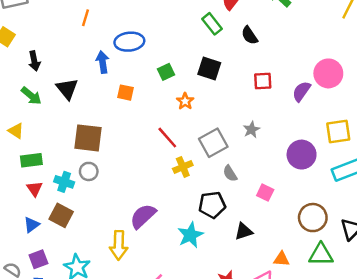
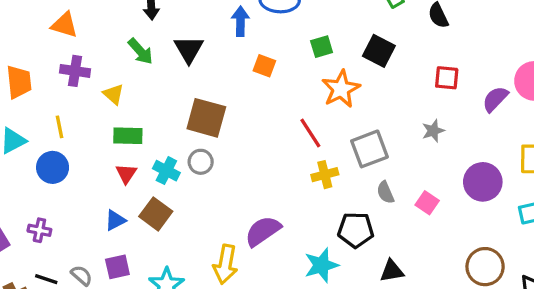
orange star: (185, 101) -> (341, 89), size x1.6
gray star: (251, 130) -> (433, 131), moved
pink square: (265, 193) -> (427, 203), moved

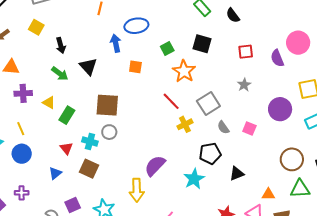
purple semicircle: (495, 99) -> (277, 58), turned -54
green rectangle: (128, 136) -> (67, 115), moved, turned -48
blue triangle: (115, 220) -> (55, 173), moved

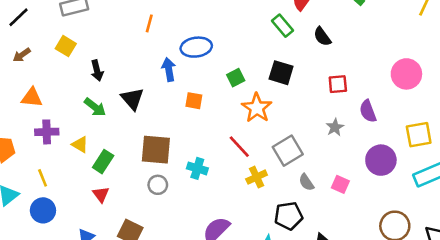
purple semicircle: (277, 58) -> (368, 111), moved
cyan cross: (90, 142) -> (197, 168), moved
red triangle: (66, 148) -> (101, 194), moved

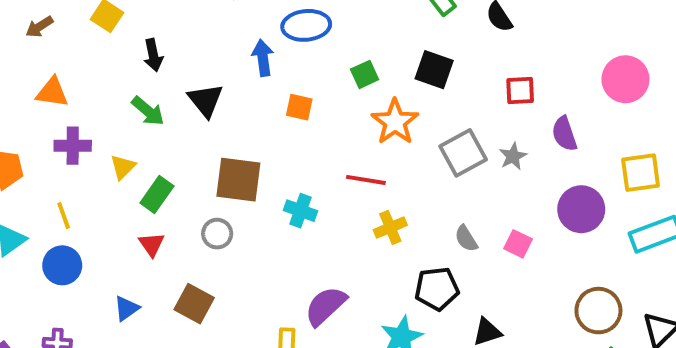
yellow triangle: (80, 145) -> (123, 167), turned 42
red line: (239, 147) -> (366, 180), turned -40
gray square: (288, 151) -> (463, 153), moved
gray circle: (158, 185) -> (217, 234), moved

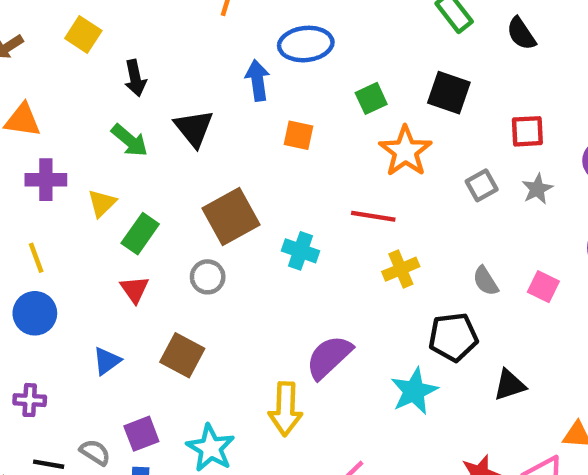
red square: (520, 90) -> (527, 131), moved
gray square: (463, 153) -> (482, 185), size x0.6
brown square: (238, 180) -> (231, 216), turned -36

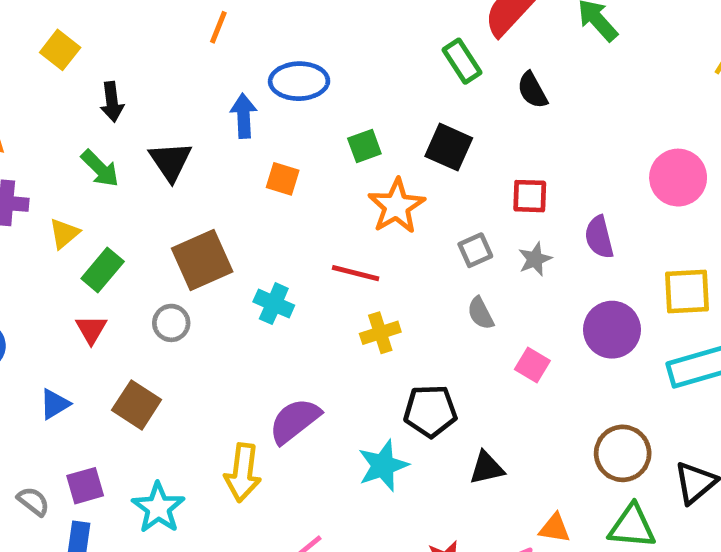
gray semicircle: (486, 281) -> (481, 313), moved

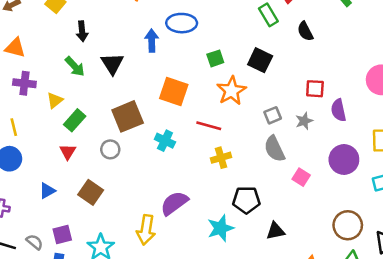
orange square: (283, 179) -> (174, 92), moved, size x1.6
red square: (530, 196) -> (315, 89), moved
gray semicircle: (481, 313) -> (274, 149), size x1.5

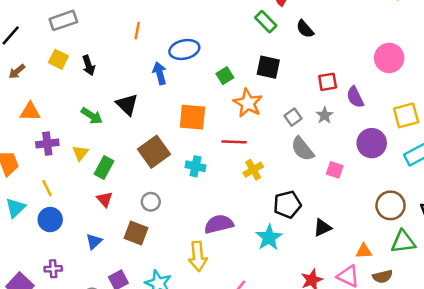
black arrow: (82, 31) -> (89, 65), moved
gray circle: (110, 149) -> (151, 202), moved
purple semicircle: (174, 203) -> (219, 224), turned 36

